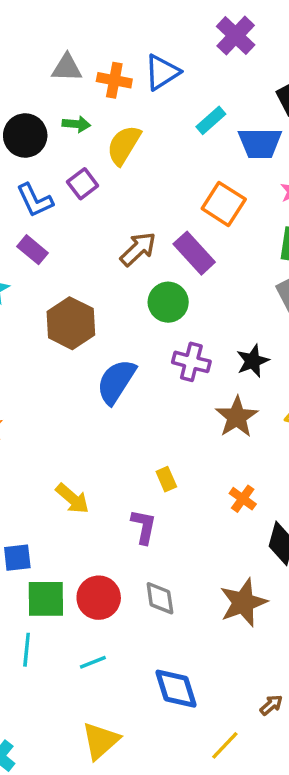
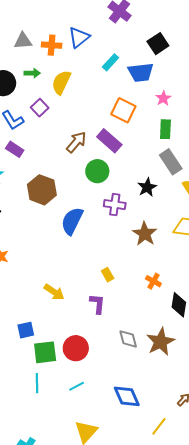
black star: (253, 361) -> (147, 187), moved
gray diamond: (160, 598) -> (128, 339), moved

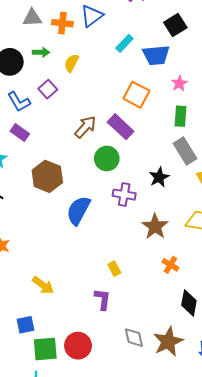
yellow semicircle: (61, 82) -> (72, 63), size x0.7
orange cross: (153, 281) -> (170, 265), moved
yellow arrow: (54, 292) -> (43, 285), moved

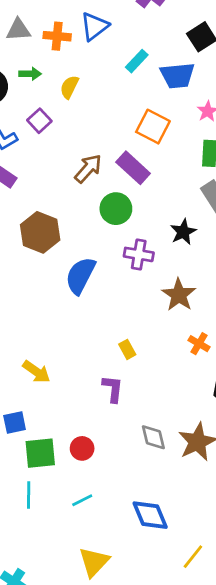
red circle: (78, 346) -> (82, 448), size x0.7

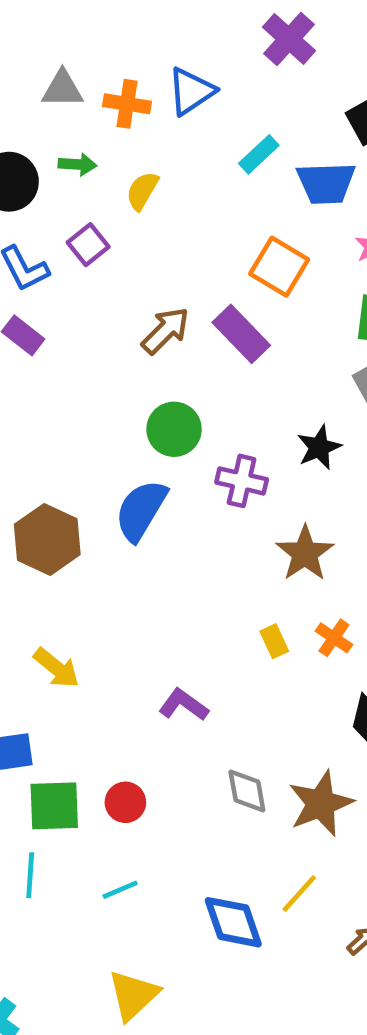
green circle: (116, 209) -> (174, 429), moved
brown hexagon: (40, 232) -> (47, 539), moved
yellow rectangle: (127, 349) -> (274, 641), moved
purple L-shape: (113, 389) -> (183, 705), turned -64
yellow line: (193, 557) -> (299, 893), moved

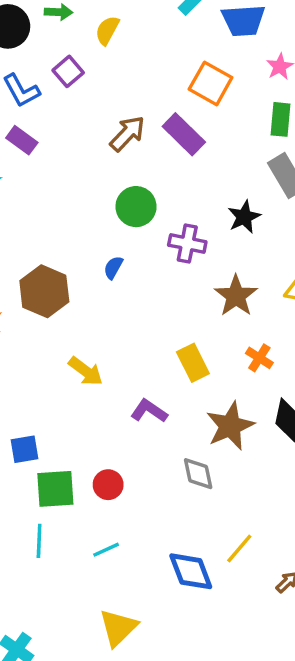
blue semicircle: (141, 510) -> (113, 267), size x0.5
yellow rectangle: (274, 641) -> (193, 363), moved, size x1.5
yellow arrow: (56, 668) -> (86, 371), moved
brown star: (321, 803) -> (230, 426), moved

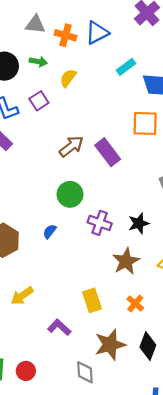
orange square: (211, 83) -> (145, 123), moved, turned -36
black star: (244, 217) -> (139, 223), moved
yellow arrow: (86, 371) -> (22, 296), turned 100

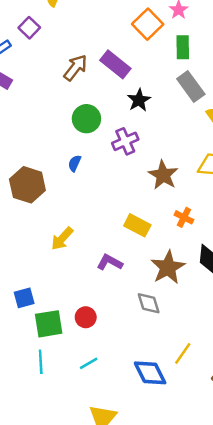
orange square: (145, 123) -> (148, 24), turned -32
purple cross: (100, 223) -> (125, 141), turned -30
black star: (139, 223) -> (139, 100), moved
yellow rectangle: (92, 300) -> (137, 225), turned -30

